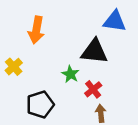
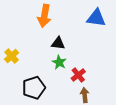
orange arrow: (36, 30) -> (44, 16), moved
black triangle: (94, 52) -> (58, 43), moved, size x0.6

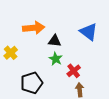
orange arrow: (44, 16) -> (34, 28), moved, turned -105
blue triangle: (96, 18) -> (89, 32), moved, turned 30

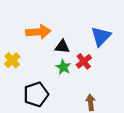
blue triangle: (89, 32) -> (101, 36), turned 36
red cross: (74, 71) -> (84, 61), moved

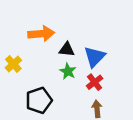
blue triangle: (101, 36) -> (95, 57), moved
red cross: (84, 61) -> (95, 82), moved

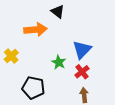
black triangle: (67, 49) -> (58, 12), moved, turned 32
black pentagon: (39, 100) -> (33, 88), turned 30

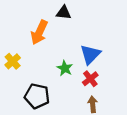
black triangle: (58, 12) -> (64, 13), turned -32
orange arrow: (35, 30) -> (39, 32), turned 120

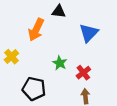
blue triangle: (90, 54) -> (89, 33), moved

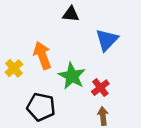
orange arrow: (36, 30) -> (42, 55), moved, turned 135
green star: (60, 63) -> (72, 76), size x1.5

